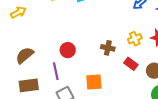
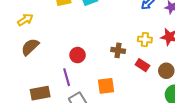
yellow cross: (135, 39) -> (145, 39), turned 32
brown semicircle: (25, 55) -> (30, 47), moved

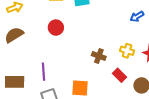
red circle: (78, 55) -> (56, 28), moved

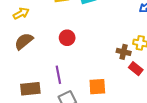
red circle: (56, 28) -> (67, 38), moved
brown cross: (99, 56) -> (124, 52), moved

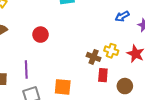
red rectangle: (136, 69) -> (103, 75), turned 48

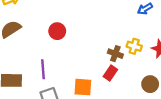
red rectangle: (103, 75) -> (110, 73), moved, turned 32

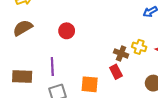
red rectangle: (110, 73) -> (116, 72), turned -64

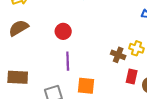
purple line: (52, 67) -> (68, 61), moved
red rectangle: (116, 72) -> (132, 76), moved, turned 40

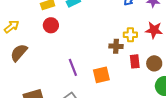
red circle: (63, 31) -> (51, 25), moved
orange square: (86, 86) -> (101, 75), moved

